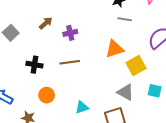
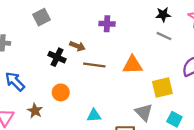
brown arrow: (46, 23) -> (77, 46), moved, turned 48
purple cross: (70, 33) -> (107, 24), moved
orange triangle: (115, 49) -> (133, 65), moved

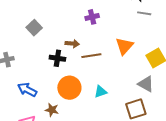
orange triangle: (133, 65) -> (124, 46), turned -30
orange circle: (61, 92) -> (69, 88), size x1.5
cyan triangle: (94, 115) -> (101, 92), moved

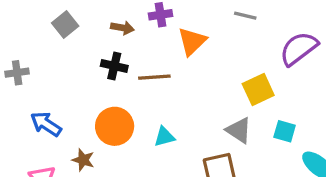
brown arrow: (72, 44) -> (122, 28), moved
orange triangle: (124, 46) -> (192, 41), moved
black cross: (57, 58) -> (114, 66), moved

